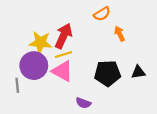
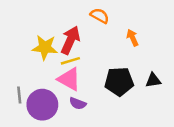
orange semicircle: (102, 14) -> (100, 16), moved, turned -119
purple circle: (34, 66) -> (42, 105), moved
purple semicircle: (83, 103) -> (78, 103), moved

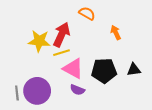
pink triangle: (69, 79) -> (73, 69), moved
gray line: (19, 95) -> (17, 93), moved
purple semicircle: (78, 103) -> (77, 90), moved

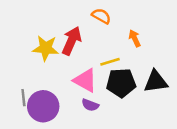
yellow line: (62, 53) -> (110, 62), moved
black triangle: (134, 70) -> (156, 82), size x1.5
gray line: (17, 93) -> (23, 98), moved

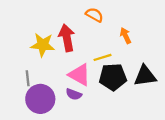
red arrow: (72, 41) -> (67, 38), turned -35
gray line: (23, 98) -> (28, 78), moved
purple semicircle: (90, 105) -> (74, 94), moved

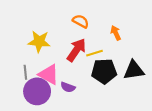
orange semicircle: (94, 15) -> (81, 21), moved
red arrow: (67, 38) -> (76, 50), moved, turned 45
pink triangle: (79, 75) -> (49, 74), moved

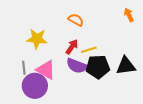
orange arrow: (116, 33) -> (129, 15), moved
red arrow: (76, 50) -> (72, 47), size x0.7
purple semicircle: (68, 87) -> (77, 66), moved, size x1.5

